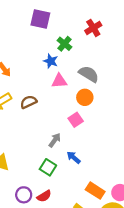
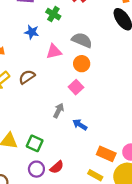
blue star: (51, 61) -> (32, 32), moved
green square: (48, 167) -> (35, 143), moved

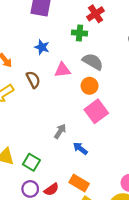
green cross: (53, 14) -> (80, 33), moved, turned -32
brown semicircle: (27, 77) -> (33, 80), moved, turned 91
pink square: (76, 87) -> (96, 111), moved, size x1.5
orange rectangle: (106, 154) -> (79, 183), moved

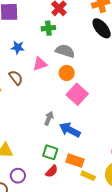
blue arrow: (80, 148) -> (70, 130), size x1.5
green square: (31, 162) -> (50, 152), moved
purple circle: (30, 189) -> (18, 176), moved

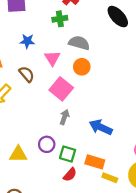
pink triangle: (40, 64) -> (52, 58), turned -42
pink square: (77, 94) -> (61, 89), moved
blue arrow: (70, 130) -> (101, 127), moved
purple circle: (18, 176) -> (47, 144), moved

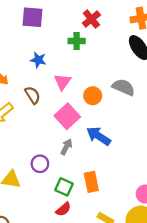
gray semicircle: (79, 43) -> (124, 87), moved
blue arrow: (101, 127) -> (99, 136), moved
purple circle: (47, 144) -> (40, 164), moved
orange rectangle: (95, 162) -> (91, 182), moved, turned 54

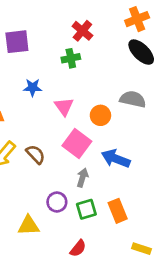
brown semicircle: (33, 95) -> (36, 154), moved
green square: (64, 187) -> (86, 209), moved, turned -30
red semicircle: (63, 209) -> (78, 248), moved

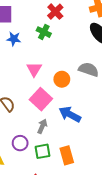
green cross: (71, 58) -> (44, 32), turned 32
blue star: (33, 88) -> (14, 39), moved

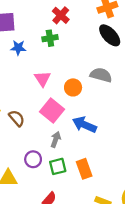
green cross: (44, 32) -> (50, 38), turned -32

